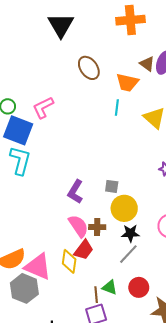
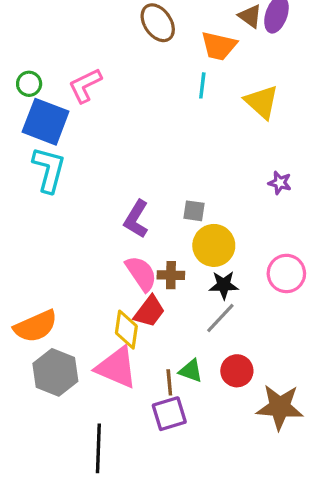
pink triangle: (38, 267) -> (116, 368), moved

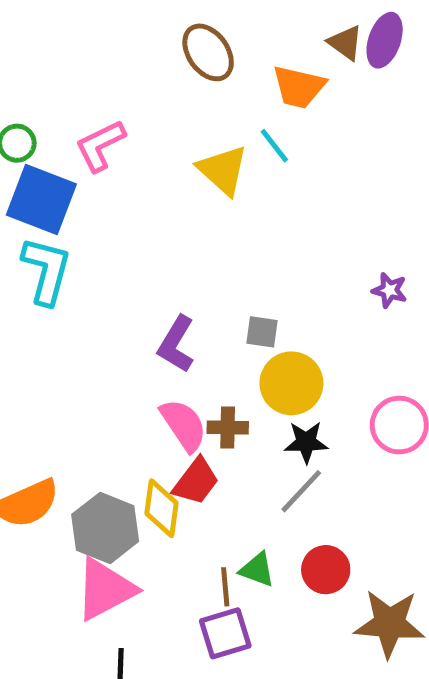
cyan line: (202, 85) -> (274, 146), turned -45
yellow triangle: (262, 102) -> (223, 170), moved
pink triangle: (116, 368) -> (105, 589), moved, turned -51
gray hexagon: (55, 372) -> (105, 528), moved

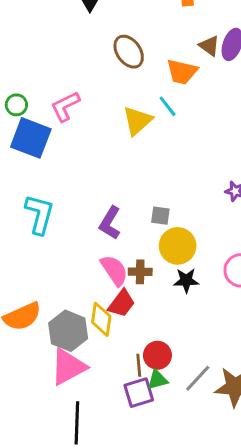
yellow triangle: (223, 170) -> (137, 121), turned 36
cyan L-shape: (46, 271) -> (39, 214), moved
gray line: (301, 491) -> (198, 378), moved
green triangle: (257, 570) -> (157, 380), moved, turned -35
red circle: (326, 570) -> (157, 355), moved

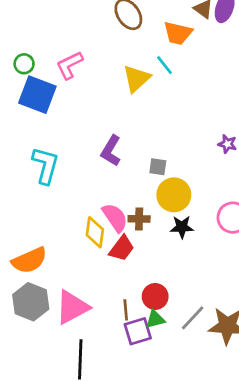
purple L-shape: (110, 223) -> (111, 151), moved
yellow diamond: (101, 319) -> (95, 232), moved
gray hexagon: (68, 331) -> (31, 302), moved
brown line: (139, 365) -> (126, 310), moved

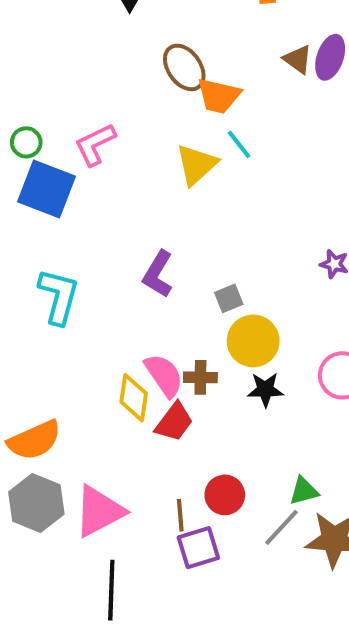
orange trapezoid: (178, 33) -> (219, 96), moved
gray square: (158, 167) -> (229, 298), turned -30
green triangle: (155, 319) -> (304, 491), moved

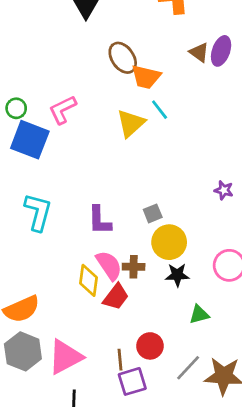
purple L-shape: (158, 274) -> (99, 220), moved, turned -32
green triangle: (304, 491) -> (199, 315), moved

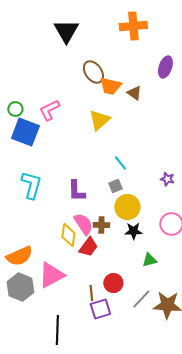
brown triangle: (199, 52) -> (134, 93), moved
cyan line: (160, 110) -> (120, 163), moved
purple star: (224, 190) -> (167, 179), moved
pink triangle: (65, 357) -> (51, 275), moved

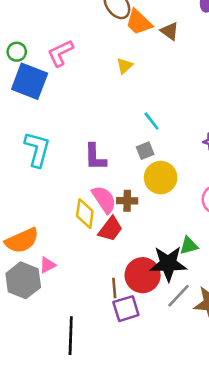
orange trapezoid: (110, 86) -> (139, 22), turned 30
yellow triangle: (99, 120) -> (125, 66), size x0.6
black star: (133, 231) -> (168, 264), moved, size x1.6
pink triangle: (51, 275) -> (48, 265), moved, size x0.5
red circle: (113, 283) -> (143, 275), size x1.4

